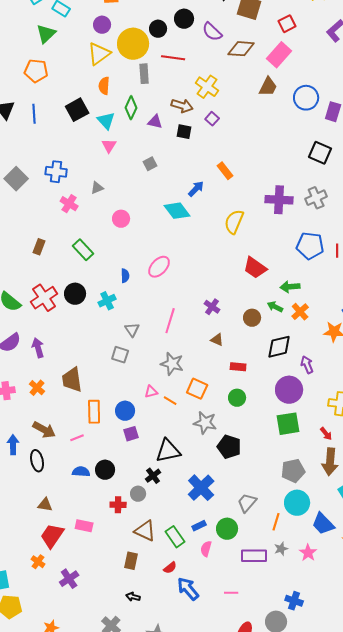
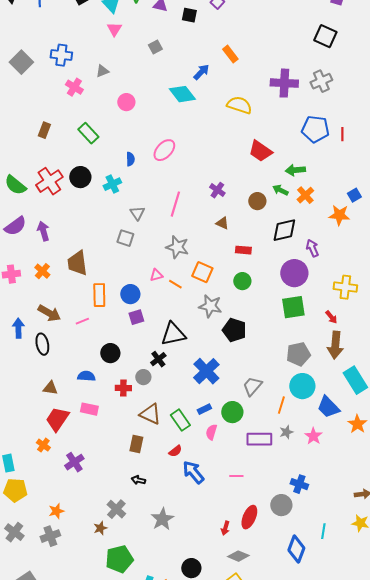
yellow semicircle: (234, 222) -> (239, 105), turned 85
blue semicircle: (81, 472) -> (86, 376), moved

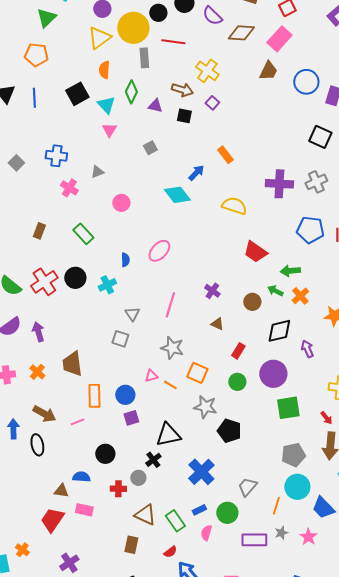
gray square: (21, 62) -> (16, 163), size x0.7
red rectangle: (243, 250) -> (238, 351), turned -63
purple circle: (294, 273) -> (273, 374), moved
brown triangle: (50, 388) -> (61, 491), moved
orange cross: (43, 445) -> (22, 550), moved

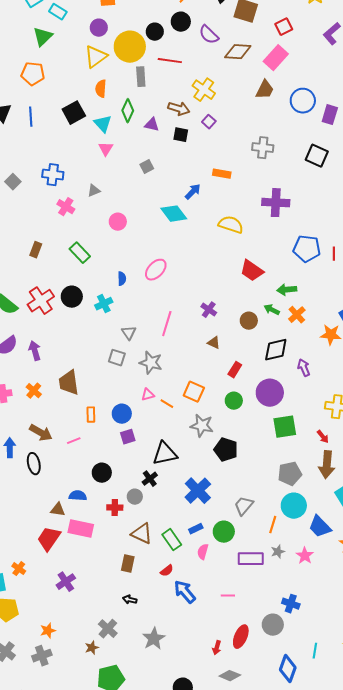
orange rectangle: (225, 155) -> (222, 174), turned -42
gray cross: (316, 182) -> (263, 148), moved, turned 30
gray star: (172, 348) -> (151, 363), moved
orange rectangle: (94, 396) -> (91, 415), size x0.7
pink rectangle: (84, 510) -> (81, 529), size x1.4

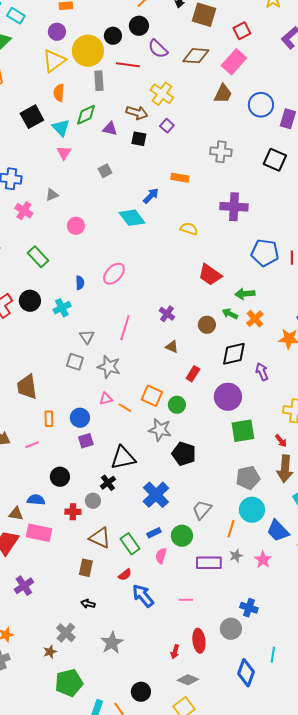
purple semicircle: (209, 35) -> (158, 49), moved
green diamond: (128, 111) -> (86, 115), turned 40
yellow semicircle: (231, 225) -> (189, 229), size x0.7
green circle: (234, 401) -> (177, 405), moved
red ellipse: (241, 637) -> (199, 641), turned -30

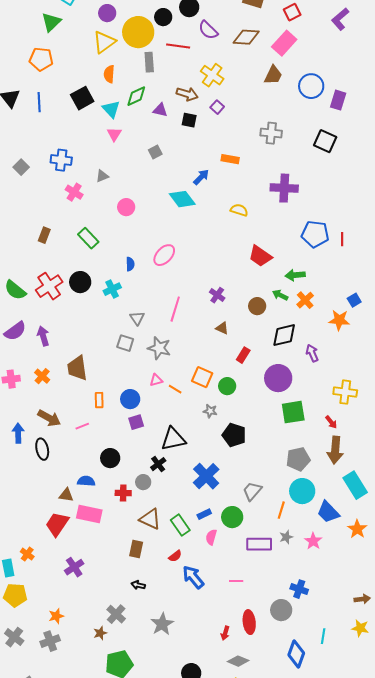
gray star: (160, 430) -> (210, 411), size x0.6

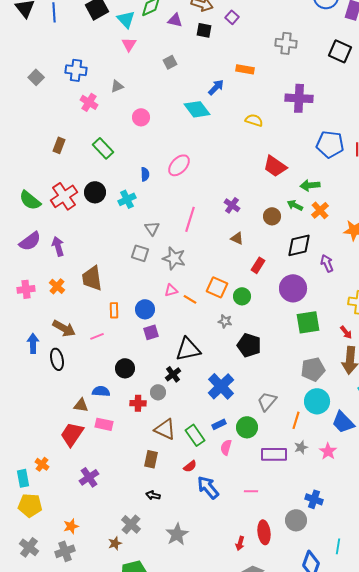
pink rectangle: (89, 514) -> (104, 424), size x0.7

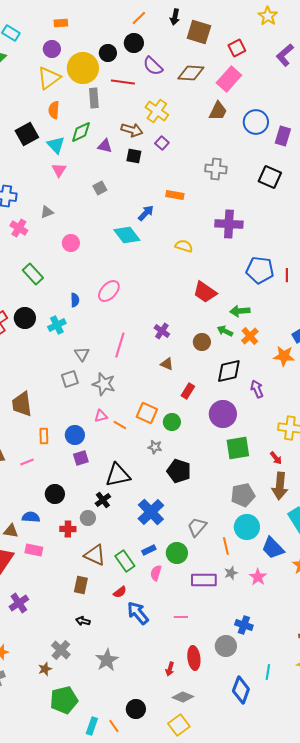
gray square: (140, 253) -> (70, 379), turned -36
orange line: (296, 420) -> (226, 546), turned -30

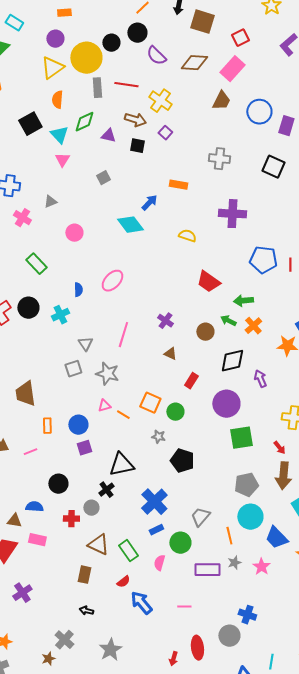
red line: (123, 82) -> (126, 85), moved
blue rectangle: (149, 550) -> (156, 530), moved

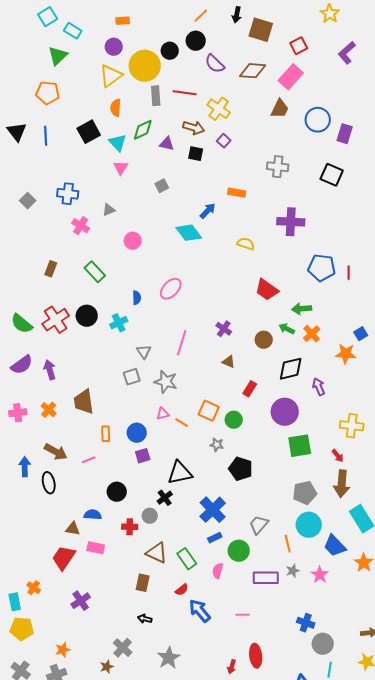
gray circle: (229, 636) -> (323, 644), moved

